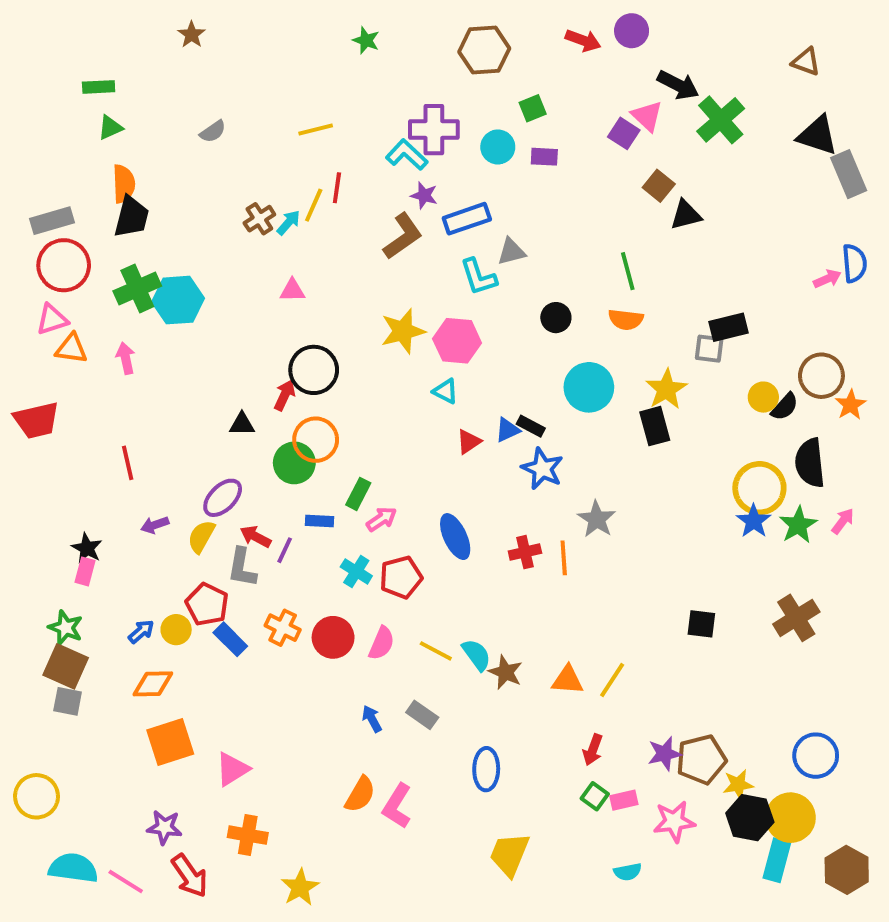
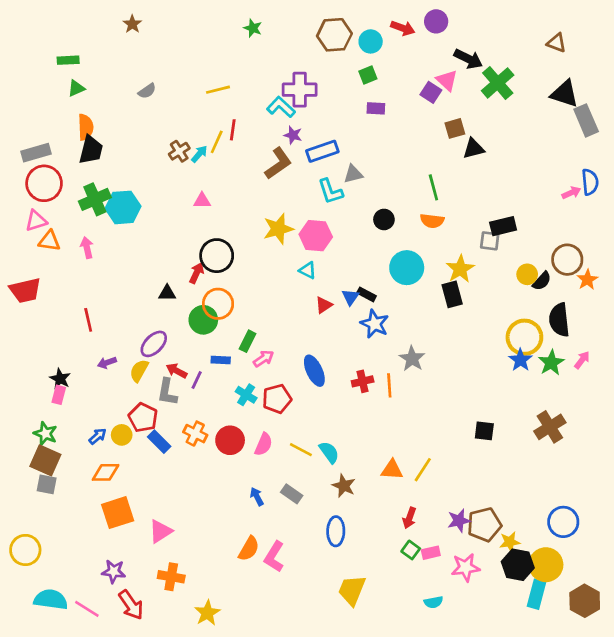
cyan circle: (498, 147) -> (371, 41), moved
brown square: (659, 186) -> (455, 128), turned 35
blue triangle: (507, 430) -> (350, 297), turned -30
brown star: (506, 672) -> (344, 486), moved

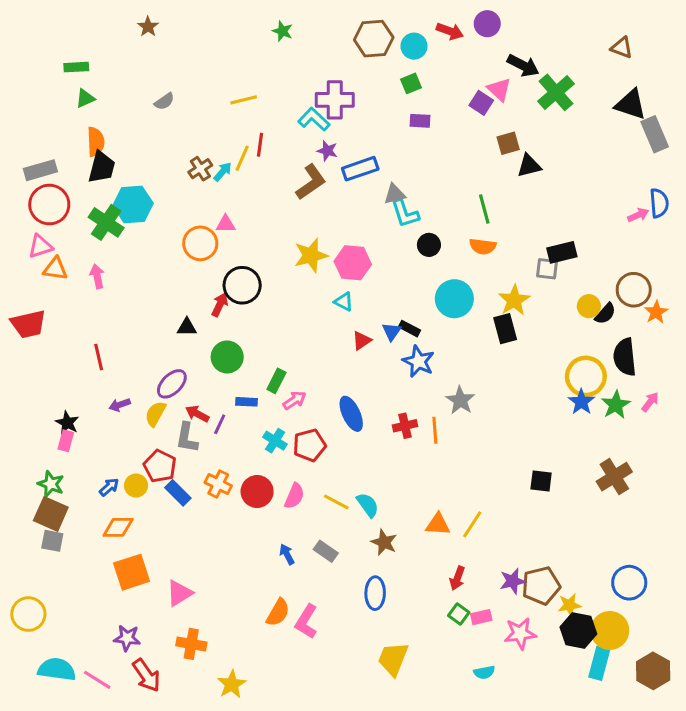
cyan L-shape: (330, 191) -> (405, 213), moved
green cross: (95, 199) -> (106, 222), turned -32
cyan hexagon: (123, 207) -> (133, 205), moved
orange circle: (218, 304) -> (200, 243), moved

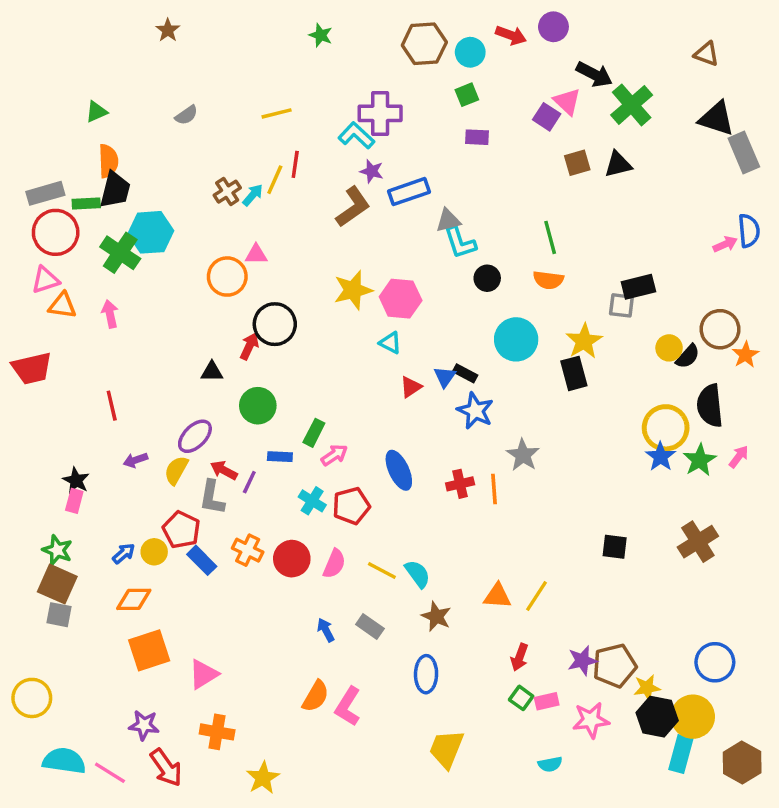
green rectangle: (76, 67) -> (86, 203), moved
black triangle: (529, 166) -> (618, 164), moved

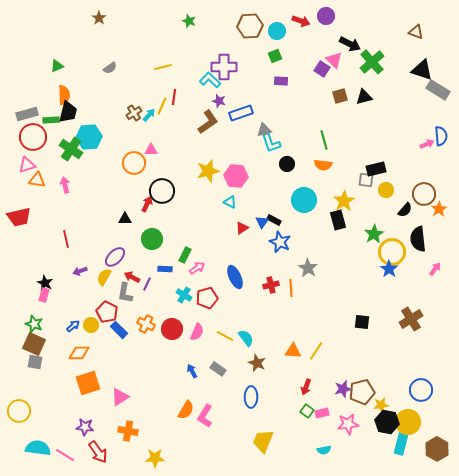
gray rectangle: (744, 153) -> (438, 90), turned -35
yellow circle: (669, 348) -> (386, 190), moved
green star: (700, 460) -> (374, 234), moved
yellow star: (263, 778) -> (155, 458), turned 30

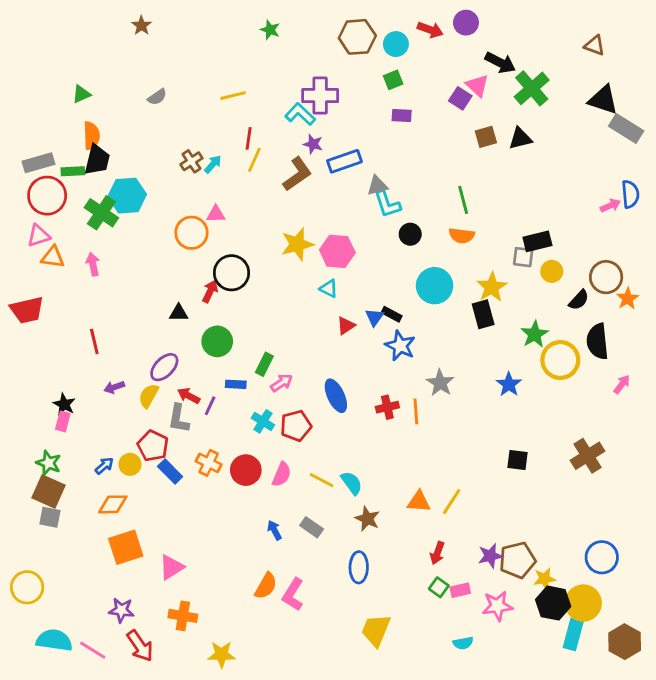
yellow line: (162, 106) -> (254, 160), moved
blue star: (389, 269) -> (509, 384), moved

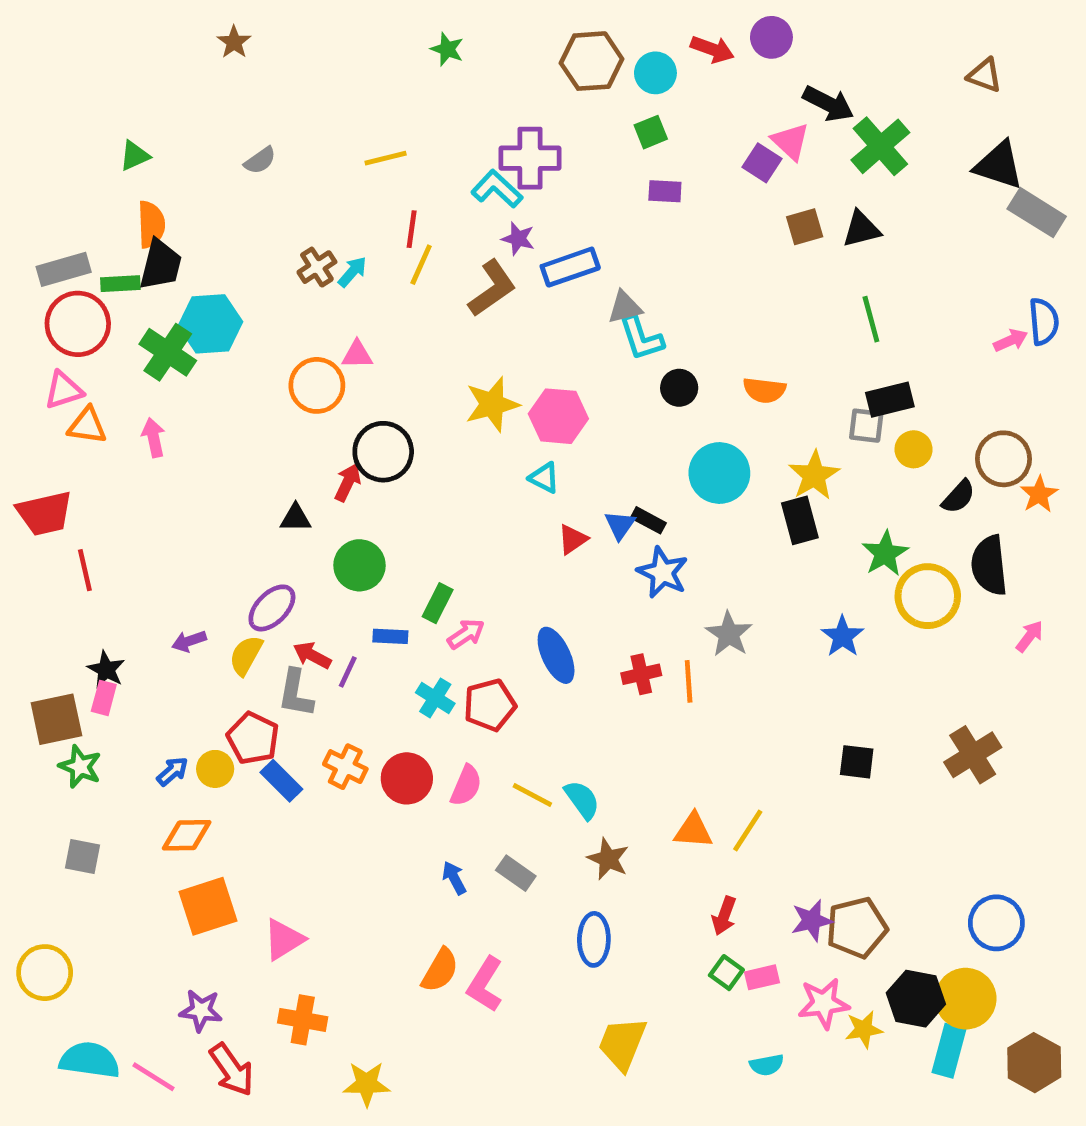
green line: (463, 200) -> (871, 319), moved
red line: (94, 341) -> (85, 570), moved
brown square: (49, 492) -> (56, 719), moved, turned -36
yellow star: (545, 579) -> (864, 1029), moved

